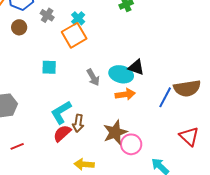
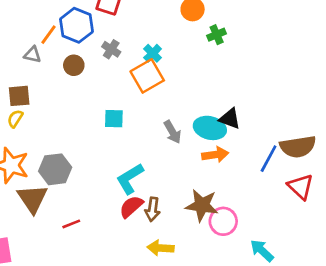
brown arrow: (78, 123) -> (153, 209), moved
brown star: (115, 132) -> (202, 205), turned 30
red triangle: (189, 136) -> (301, 187), moved

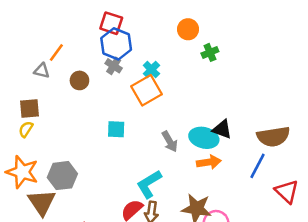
blue hexagon: (76, 25) -> (116, 44), moved
brown semicircle: (298, 147) -> (273, 137), moved
cyan L-shape: (130, 179) -> (149, 184), moved

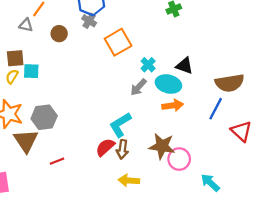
cyan cross: (151, 70) -> (148, 65), moved
cyan square: (116, 129) -> (31, 71), moved
black triangle: (222, 129) -> (185, 66), moved
gray arrow: (170, 141) -> (138, 87), turned 72

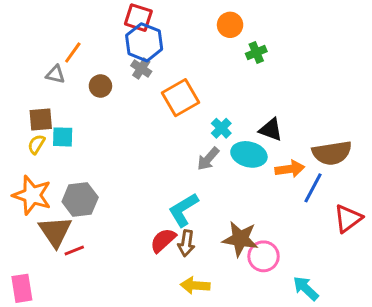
orange arrow: (173, 105) -> (290, 169), moved
red triangle: (241, 131) -> (348, 218), turned 40
red line: (57, 161) -> (74, 250), moved

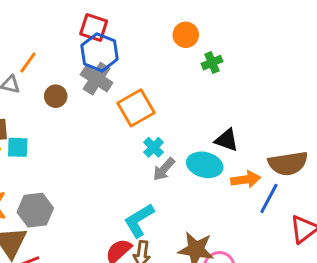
gray cross: (141, 69) -> (97, 79), size x1.5
cyan cross: (221, 128) -> (154, 147), moved

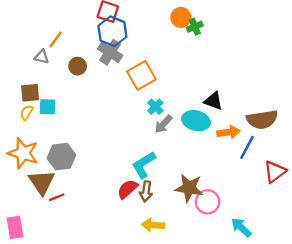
green cross: (212, 63) -> (195, 27), moved

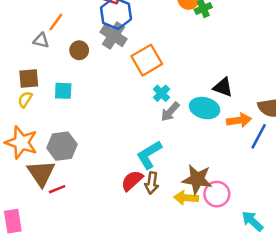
cyan square: (47, 107) -> (63, 91), moved
yellow arrow: (153, 225) -> (186, 198), moved

